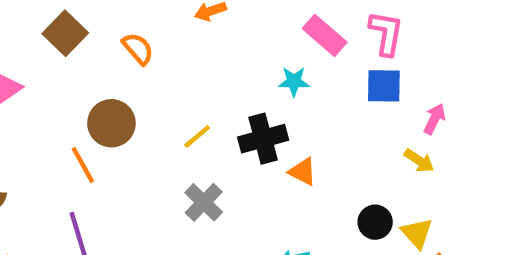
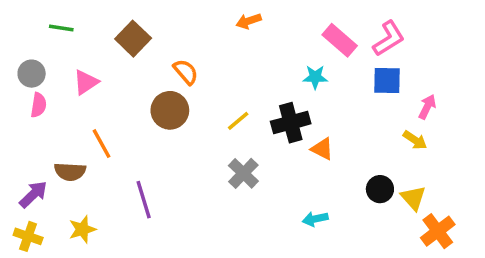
pink L-shape: (386, 33) -> (389, 39), turned 48
orange semicircle: (138, 49) -> (186, 72), moved
orange line: (83, 165) -> (102, 144), moved

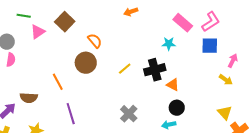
pink triangle: (86, 82) -> (38, 32), moved
orange line: (102, 144) -> (58, 82), moved
gray cross: (243, 173) -> (129, 114), moved
black circle: (380, 189) -> (177, 108), moved

